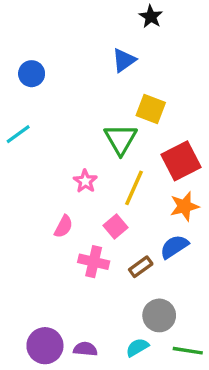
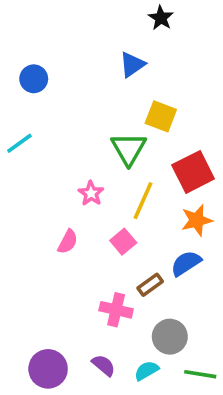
pink cross: (94, 262) -> (116, 310), moved
purple semicircle: (85, 349) -> (104, 365), moved, turned 35

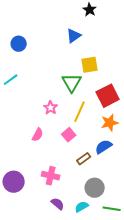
yellow square: (161, 116) -> (90, 65), turned -30
pink cross: (116, 310) -> (51, 176), moved
purple circle: (48, 369) -> (14, 182), moved

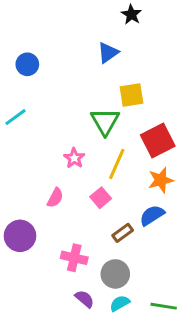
purple circle: (14, 182) -> (20, 236), moved
gray circle: (95, 188) -> (115, 274), moved

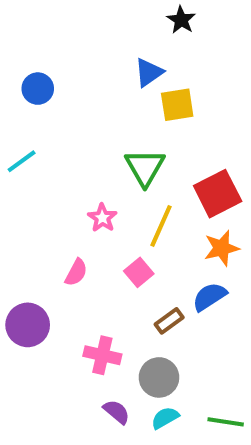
yellow square: (131, 95) -> (177, 105), moved

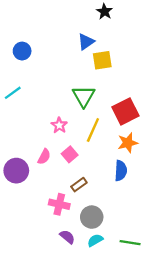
pink square: (139, 272) -> (70, 154), moved
blue semicircle: (209, 297) -> (121, 171), turned 126
brown rectangle: (169, 321) -> (79, 185), moved
purple circle: (28, 325) -> (16, 171), moved

